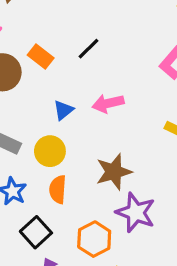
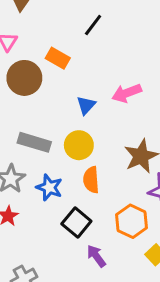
black line: (89, 49) -> (93, 25), moved

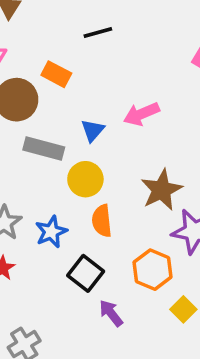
black line: (93, 25) -> (98, 33), turned 40
gray rectangle: (34, 142) -> (44, 148), moved
blue star: (49, 187) -> (51, 232), turned 30

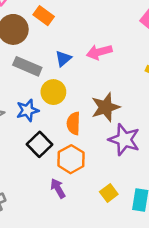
orange semicircle: (102, 221) -> (74, 123), moved
blue star: (51, 232) -> (28, 110), moved
orange hexagon: (153, 270) -> (71, 159), moved
black square: (86, 273) -> (39, 144), moved

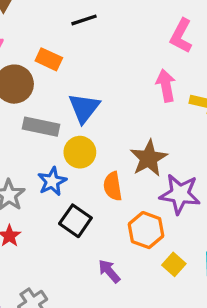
pink arrow: (99, 52) -> (166, 86), moved, turned 105
blue triangle: (63, 59) -> (84, 108), size x1.5
orange hexagon: (71, 159) -> (146, 230), moved

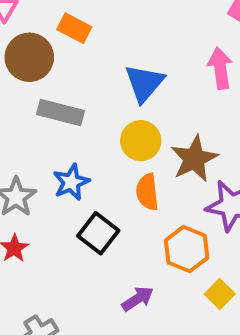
blue triangle: (84, 108) -> (144, 83), moved
yellow circle: (80, 152) -> (141, 141), moved
purple arrow: (109, 271) -> (138, 299), turned 95

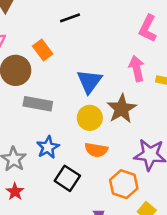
orange rectangle: (74, 28) -> (43, 50), turned 30
brown star: (194, 159) -> (122, 109), moved
orange semicircle: (147, 192) -> (96, 150), turned -70

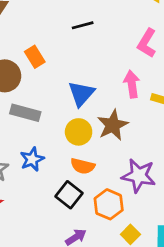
black line: (70, 18) -> (83, 25), moved
black square: (67, 178) -> (69, 195), moved

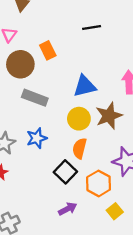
blue triangle: (81, 94) -> (85, 86), turned 30
orange semicircle: (83, 166) -> (80, 148), turned 84

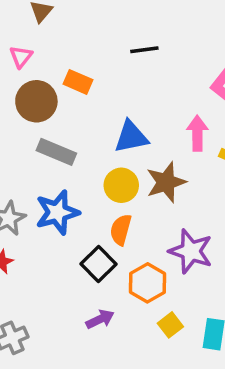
orange rectangle: (48, 50) -> (78, 82), turned -42
blue star: (37, 138) -> (57, 212), size x1.4

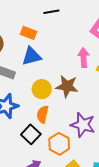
orange rectangle: (78, 82) -> (28, 33), moved
blue triangle: (131, 137) -> (31, 56), moved
brown star: (166, 182) -> (67, 86), turned 30

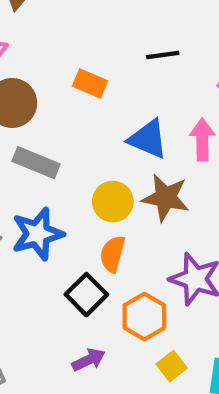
black line: (51, 12) -> (163, 55), moved
blue triangle: (31, 56) -> (148, 139), moved, turned 35

